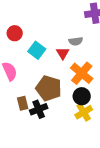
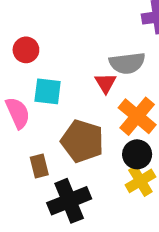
gray semicircle: (76, 41) -> (127, 63), size x1.5
cyan square: (37, 50) -> (48, 91), moved, turned -30
black cross: (39, 109) -> (69, 201), moved, size x1.4

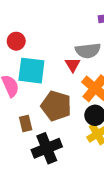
cyan square: (48, 91) -> (31, 71), size x1.4

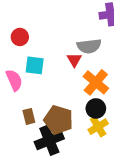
cyan square: (31, 71) -> (35, 65), size x0.7
brown pentagon: (56, 106) -> (58, 120), moved

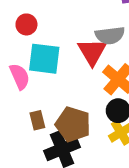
red triangle: (74, 60) -> (92, 52), size x1.6
cyan square: (35, 65) -> (44, 59), size x1.4

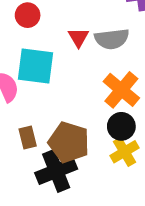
red circle: (26, 24) -> (28, 15), moved
red triangle: (92, 52) -> (78, 37), moved, size x0.6

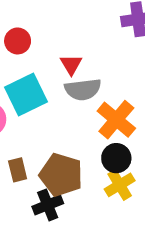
gray semicircle: (112, 39) -> (83, 90), moved
cyan square: (36, 66) -> (26, 95), turned -33
black cross: (56, 171) -> (48, 205), size x0.7

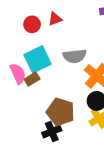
red triangle: (71, 64) -> (55, 19), moved, turned 40
brown rectangle: (18, 170) -> (32, 79), moved, turned 72

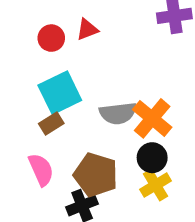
gray semicircle: (75, 56) -> (118, 113), moved
pink semicircle: (18, 74) -> (41, 170), moved

